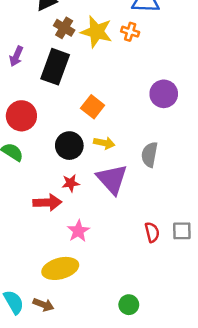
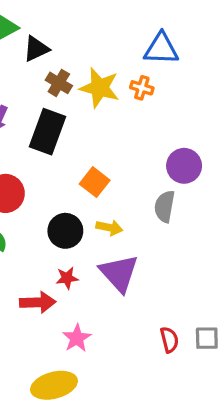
gray semicircle: (150, 155) -> (165, 206), moved

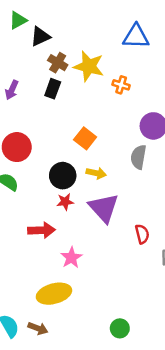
orange cross: (142, 88) -> (121, 85), moved
black rectangle: (47, 132) -> (53, 89), moved, size x0.6
red star: (67, 278) -> (65, 202), moved
red semicircle: (169, 340) -> (142, 234), moved

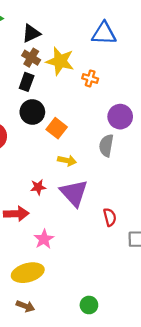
black triangle: (40, 37) -> (31, 33), moved
black circle: (63, 176) -> (32, 112), moved
brown arrow: (38, 328) -> (25, 306), moved

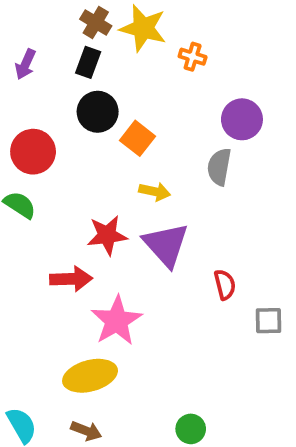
red star: (38, 187) -> (107, 235), size x1.5
pink star: (44, 239) -> (117, 321), size x1.5

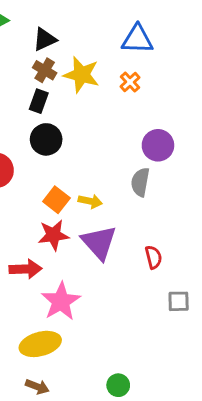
orange cross: (193, 57) -> (130, 82), moved, turned 30
orange square: (137, 138) -> (56, 200), moved
red semicircle: (225, 285) -> (154, 257), moved

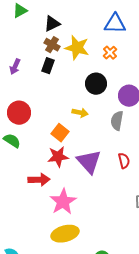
black circle: (46, 139) -> (96, 84), moved
yellow arrow: (90, 201) -> (80, 113), moved
red semicircle: (154, 257) -> (124, 161), moved
yellow ellipse: (40, 344) -> (65, 234), moved

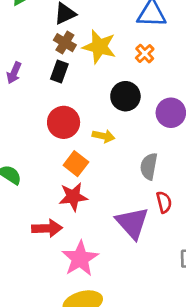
red circle: (19, 113) -> (64, 122), moved
gray semicircle: (117, 121) -> (149, 166), moved
purple triangle: (89, 162) -> (132, 223), moved

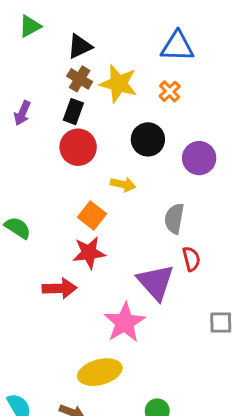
red circle: (64, 122) -> (78, 147), moved
pink star: (80, 259) -> (125, 322), moved

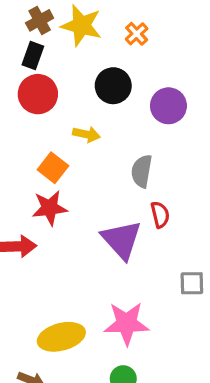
brown cross: (80, 79) -> (40, 20), turned 30
pink star: (125, 322) -> (127, 323), moved, turned 30

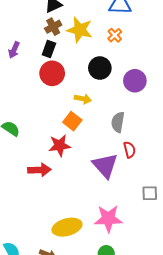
orange square: (53, 168) -> (72, 121), moved

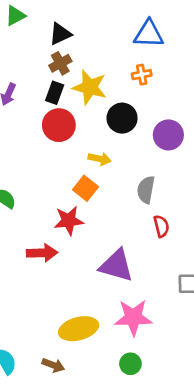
yellow star: (80, 30) -> (90, 87), moved
orange cross: (115, 35) -> (142, 75), turned 32
purple triangle: (105, 166) -> (116, 266), moved, turned -32

